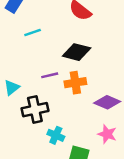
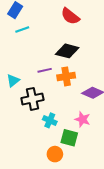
cyan line: (33, 33) -> (22, 30), moved
pink star: (107, 134) -> (82, 119), moved

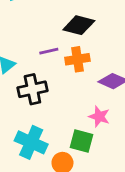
cyan cross: (50, 120) -> (31, 142), moved, size x1.6

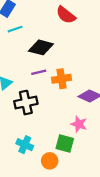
black diamond: (79, 25) -> (41, 47), moved
cyan cross: (31, 142) -> (25, 145), size x0.7

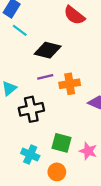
cyan line: (15, 29) -> (20, 30), turned 56
pink star: (79, 124) -> (88, 151), moved
green square: (65, 144) -> (61, 143), moved

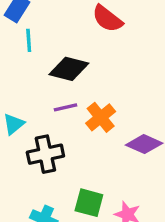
cyan line: (20, 30) -> (29, 40), turned 49
orange cross: (70, 84) -> (101, 117), turned -30

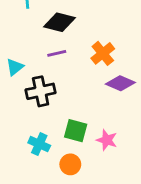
orange cross: (101, 117) -> (103, 53), moved

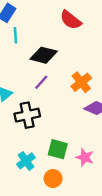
purple line: (57, 53) -> (41, 82), turned -35
cyan cross: (39, 144) -> (26, 161), turned 30

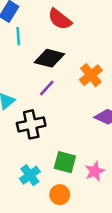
red semicircle: (71, 20) -> (60, 19), moved
orange cross: (81, 82) -> (91, 75), moved
pink star: (85, 157) -> (95, 171), turned 30

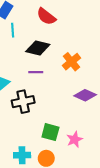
purple line: (47, 88) -> (36, 72), turned 48
cyan cross: (30, 175) -> (22, 155), moved, turned 35

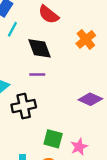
cyan line: (13, 30) -> (12, 29), turned 32
black diamond: (38, 48) -> (40, 48), turned 55
orange cross: (71, 62) -> (86, 39), moved

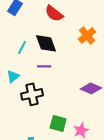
cyan line: (12, 29) -> (22, 47), moved

